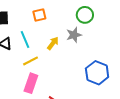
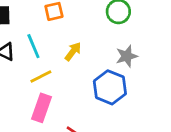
gray star: (74, 35) -> (127, 56), moved
blue hexagon: (97, 73) -> (110, 87), moved

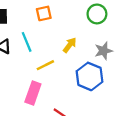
yellow arrow: (73, 51) -> (70, 45), moved
yellow line: (41, 76) -> (45, 65), moved

